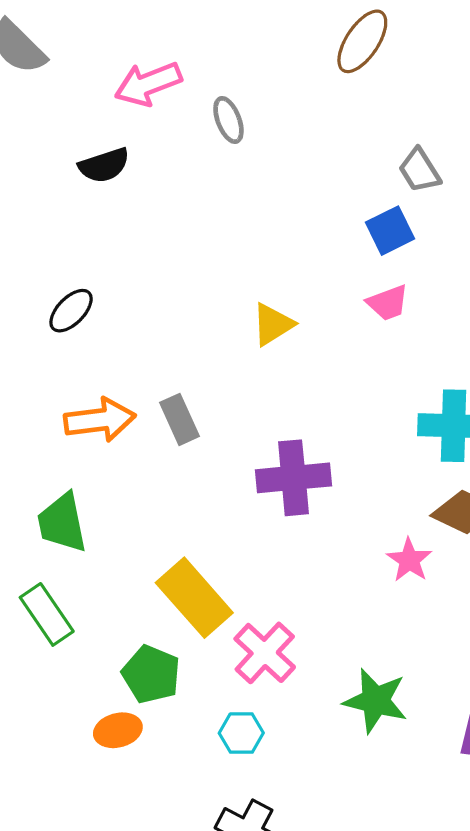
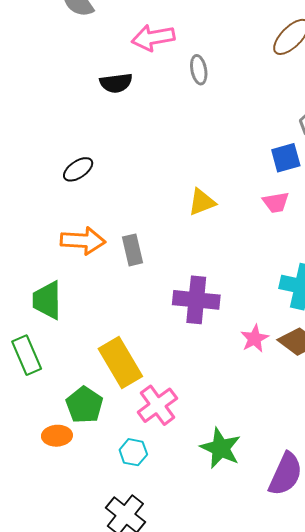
pink star: (409, 560) -> (255, 339), moved

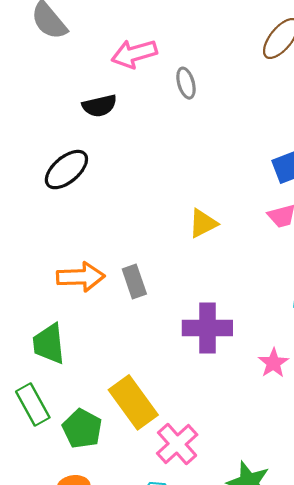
black ellipse: (78, 169) -> (66, 170), moved, size x1.4
green pentagon: (84, 405) -> (82, 429), moved

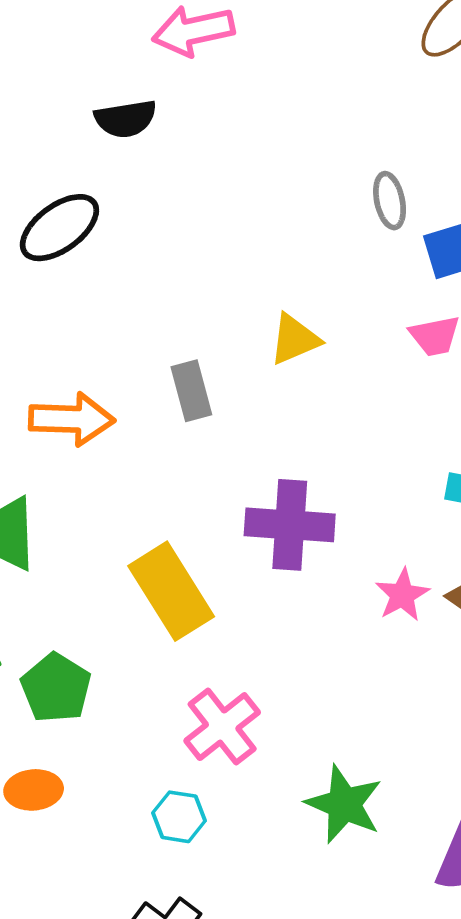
gray ellipse: (186, 83) -> (390, 201), moved
gray rectangle: (134, 282) -> (191, 391), moved
yellow rectangle: (133, 402) -> (171, 591), moved

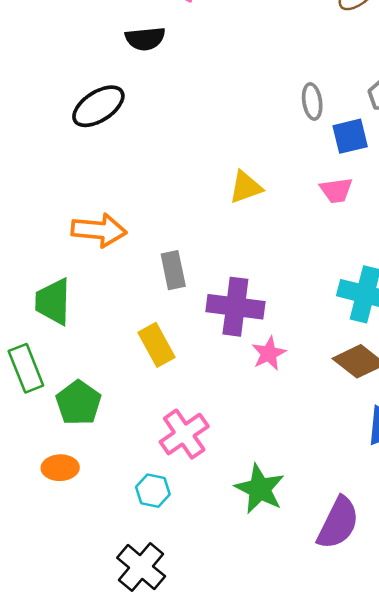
gray rectangle: (191, 391) -> (173, 270), moved
yellow rectangle: (171, 591) -> (156, 345), size x0.7
pink star: (402, 595) -> (269, 353), moved

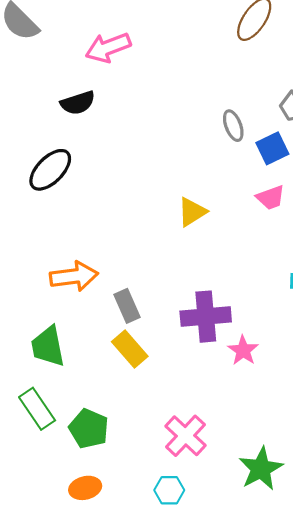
gray rectangle: (173, 270) -> (127, 306), moved
yellow rectangle: (156, 345) -> (130, 349), moved
green star: (260, 489) -> (261, 469), turned 30

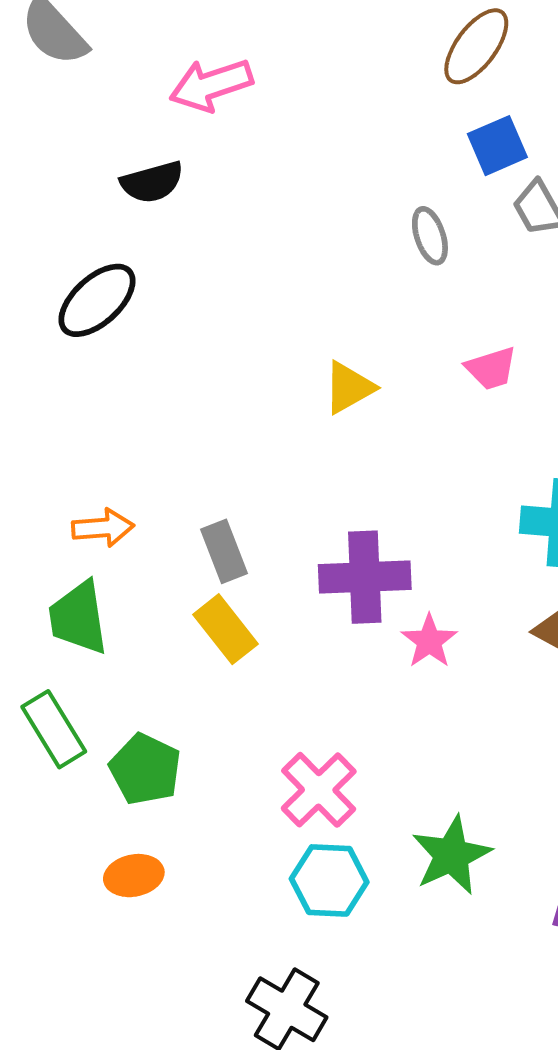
blue square: (272, 148) -> (497, 146), moved
orange arrow: (74, 276) -> (103, 528), moved, size x0.7
cyan hexagon: (169, 490) -> (329, 880), moved, size x1.4

